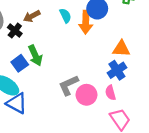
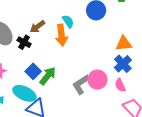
orange arrow: (86, 22) -> (61, 35), moved
green arrow: (35, 55) -> (48, 76), moved, turned -108
pink circle: (86, 95) -> (97, 80), moved

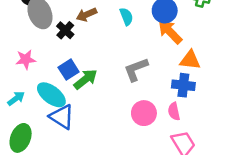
orange arrow: (61, 35) -> (170, 32), moved, turned 130
blue cross: (123, 64) -> (183, 85), turned 36
pink circle: (97, 80) -> (144, 113), moved
gray L-shape: (81, 84) -> (136, 69), moved

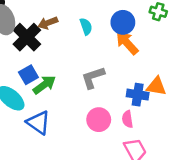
black cross: (65, 30) -> (27, 37), size x1.6
orange triangle: (190, 60) -> (156, 86), moved
blue triangle: (62, 117) -> (38, 123), moved

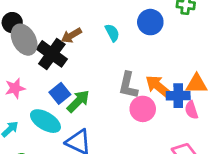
orange arrow: (127, 43) -> (158, 86), moved
gray L-shape: (93, 78) -> (128, 85), turned -50
pink semicircle: (127, 119) -> (191, 110), moved
pink circle: (99, 120) -> (143, 109), moved

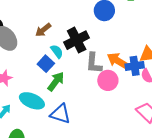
cyan semicircle: (112, 33) -> (57, 51), moved
black cross: (52, 54) -> (77, 40), moved, turned 35
blue square: (60, 93) -> (46, 64), moved

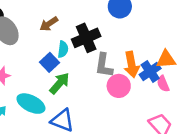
cyan semicircle: (57, 51) -> (63, 49), turned 40
orange arrow: (118, 61) -> (132, 64), turned -135
blue cross: (135, 66) -> (150, 71), turned -30

